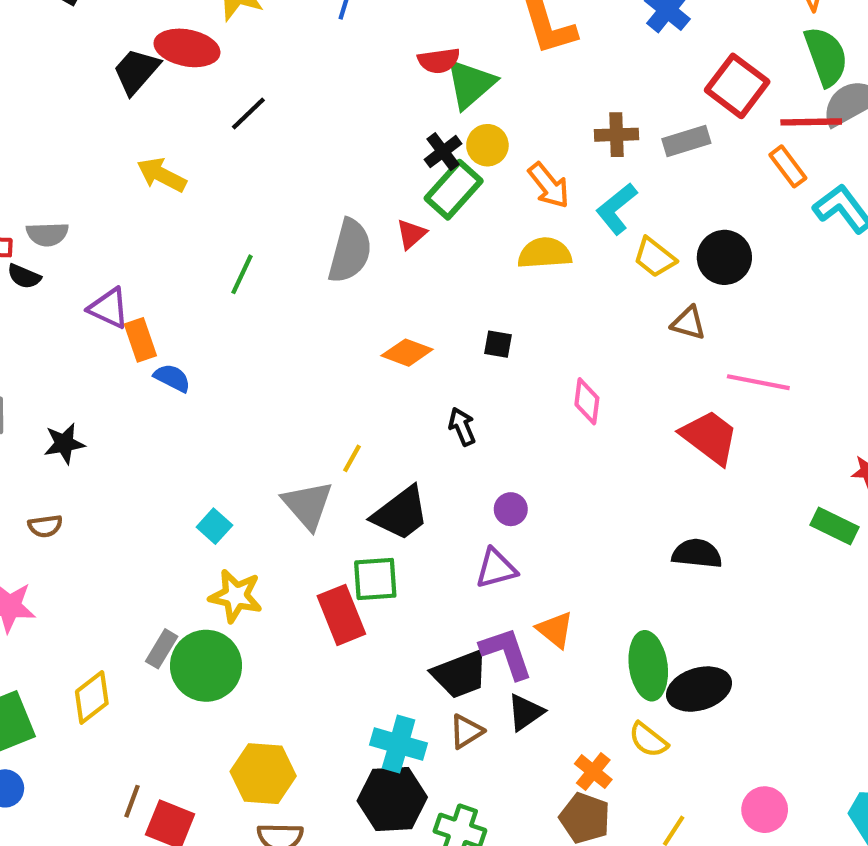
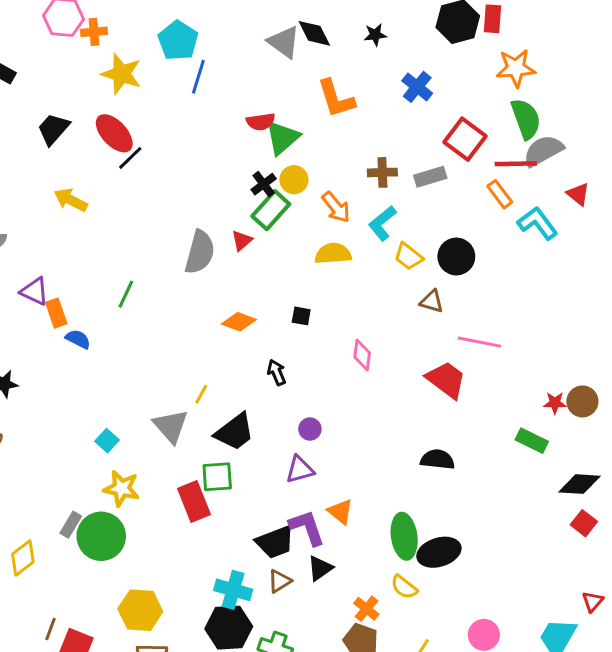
red ellipse: (187, 48) -> (114, 133), moved, turned 36
green line: (242, 274) -> (126, 294), moved

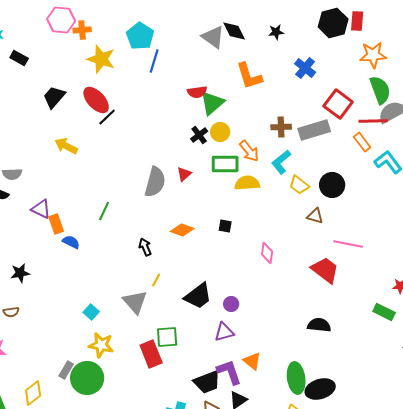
gray rectangle: (430, 177) -> (314, 130), size x1.4
green rectangle: (271, 210) -> (225, 164), moved, turned 48
black arrow: (277, 372) -> (145, 247), moved
black trapezoid: (235, 432) -> (198, 296), moved

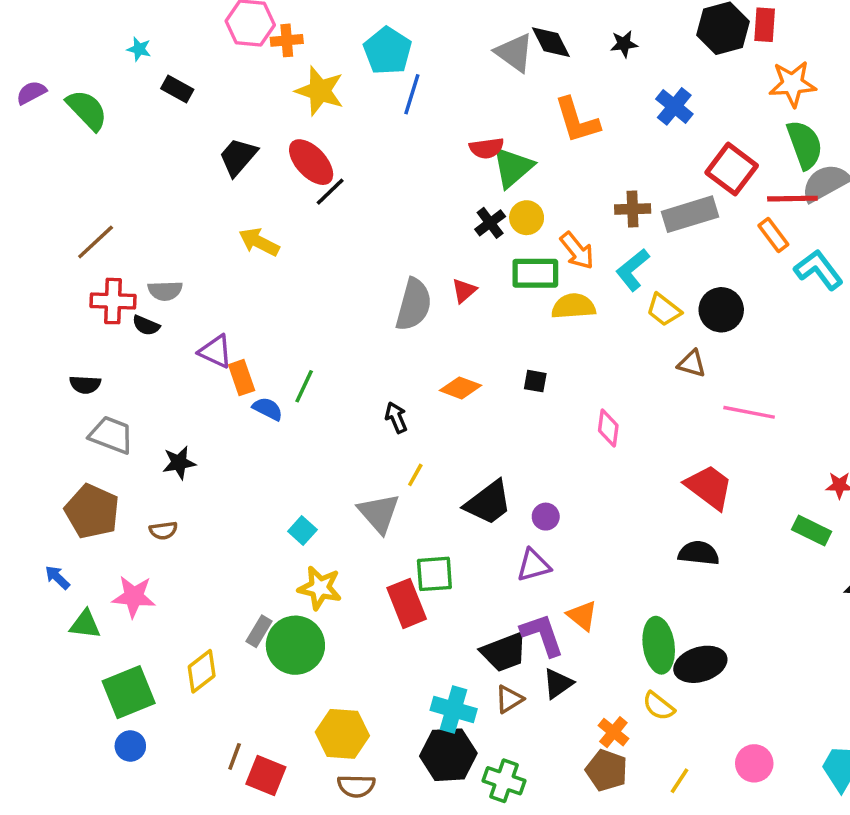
green line: (104, 211) -> (304, 386), moved
red trapezoid: (325, 270) -> (709, 487), moved

